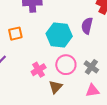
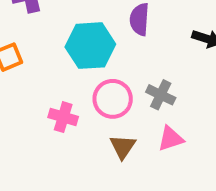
pink cross: (39, 70) -> (63, 117), turned -32
brown triangle: (56, 87) -> (123, 147), moved

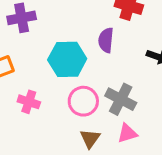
gray cross: (161, 95) -> (121, 99), size x1.4
pink cross: (63, 117) -> (29, 102), moved

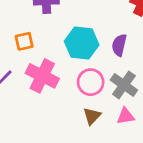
purple semicircle: (106, 40) -> (119, 45), moved
pink cross: (29, 102) -> (42, 76), size x1.6

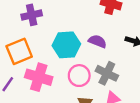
orange square: (24, 41) -> (19, 51), size x1.6
purple semicircle: (119, 45) -> (97, 41), turned 108

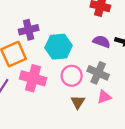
purple cross: (32, 15) -> (29, 30), moved
purple semicircle: (97, 41) -> (102, 42), moved

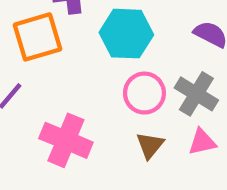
pink cross: (33, 78) -> (66, 140), moved

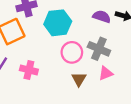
pink cross: (66, 140) -> (29, 70), moved, size x0.7

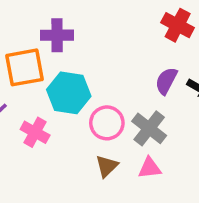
purple semicircle: (102, 17) -> (166, 81), turned -96
cyan hexagon: (58, 23) -> (69, 93), moved

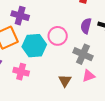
purple cross: (57, 35) -> (20, 16), turned 30
pink circle: (107, 123) -> (58, 36), moved

